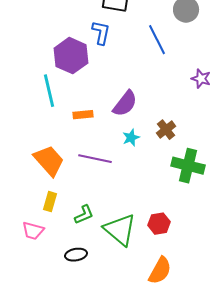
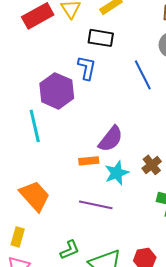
orange rectangle: (83, 115) -> (89, 161), moved
cyan star: (131, 138) -> (117, 173), size x1.4
purple line: (95, 159) -> (96, 205), moved
yellow rectangle: (50, 202) -> (18, 237), moved

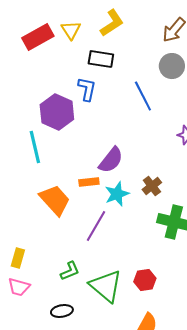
orange trapezoid: (35, 196) -> (55, 200), moved
purple line: (96, 205) -> (96, 226), turned -72

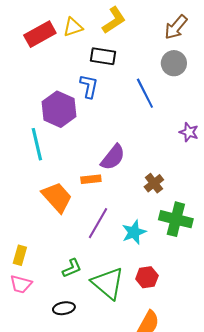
yellow triangle: (71, 30) -> (73, 27), turned 45
cyan star: (117, 194) -> (134, 232), moved

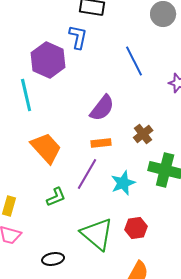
blue line: (145, 93) -> (134, 61), moved
orange rectangle: (91, 179) -> (101, 143), moved
green L-shape: (72, 268) -> (56, 197), moved

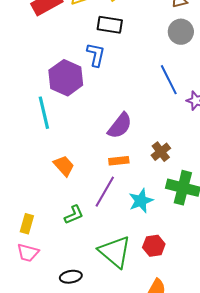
blue line: (134, 61) -> (169, 80), moved
orange trapezoid: (46, 148) -> (64, 166), size x0.7

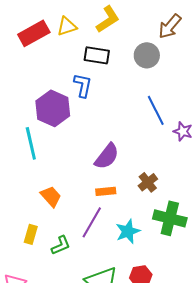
gray circle: (181, 32) -> (147, 55), moved
yellow rectangle: (27, 224) -> (31, 234), moved

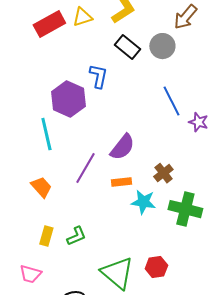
black rectangle: (97, 55) -> (127, 47), moved, turned 30
orange trapezoid: (51, 196) -> (41, 187), moved
purple line: (92, 222) -> (85, 168), moved
cyan star: (128, 231) -> (143, 202), moved, turned 30
yellow rectangle: (31, 234) -> (46, 236), moved

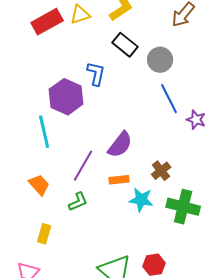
gray circle: (162, 46) -> (160, 60), moved
green L-shape: (76, 236) -> (78, 202), moved

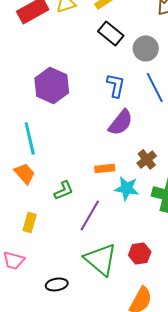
blue L-shape: (96, 74) -> (116, 85), moved
cyan line: (44, 132) -> (30, 138), moved
purple semicircle: (120, 145) -> (121, 122), moved
purple line: (83, 166) -> (90, 215), moved

